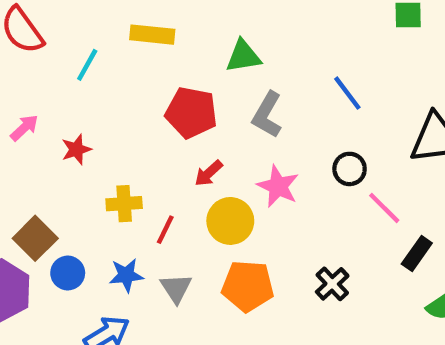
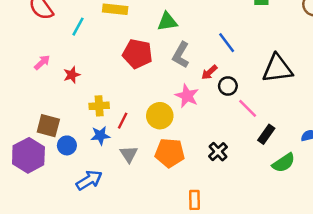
red arrow: (209, 173) -> (209, 72), moved
brown square: (35, 238) -> (48, 126), turned -30
blue star: (126, 275) -> (100, 136), moved

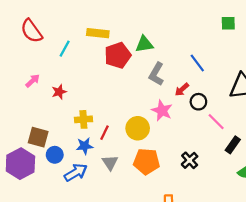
red pentagon: (137, 54) -> (118, 55), moved, turned -30
blue arrow: (89, 180) -> (76, 172), moved

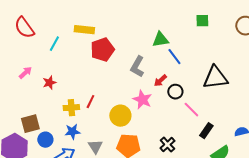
green triangle: (144, 44) -> (160, 40), moved
red line: (104, 133) -> (90, 102), moved
brown square: (38, 137) -> (30, 124), turned -30

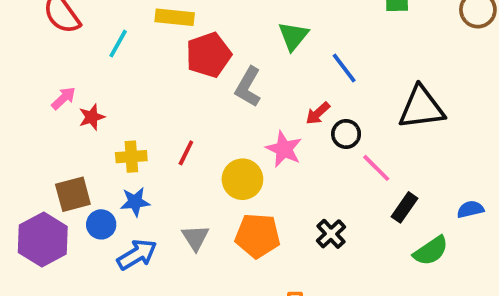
green triangle: (160, 40) -> (293, 36), moved, turned -42
gray L-shape: (137, 67) -> (248, 87), moved
red star: (49, 83) -> (92, 117), moved
yellow cross: (71, 108) -> (131, 157), moved
blue star: (72, 132) -> (135, 202), moved

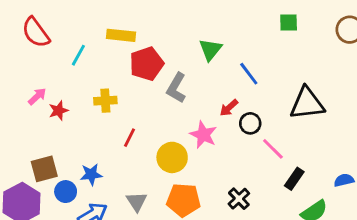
yellow cross: (131, 157) -> (105, 101), moved

